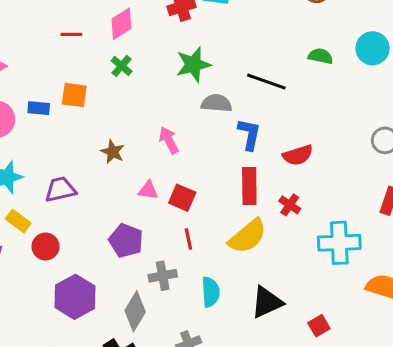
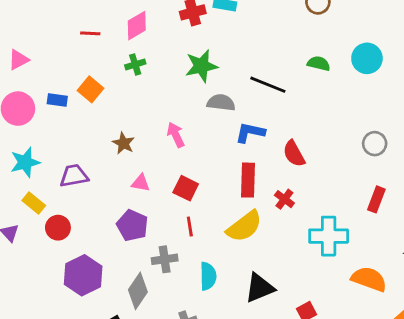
green cross: (122, 66) -> (135, 64), turned 30
orange square: (74, 95) -> (90, 89), turned 30
blue L-shape: (249, 134) -> (250, 133), turned -92
red semicircle: (298, 155) -> (294, 154), turned 76
pink triangle: (148, 190) -> (141, 183), moved

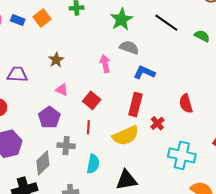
green star: (201, 66) -> (121, 19), turned -30
black line: (268, 85) -> (166, 23), moved
pink arrow: (176, 135) -> (105, 64), moved
red semicircle: (294, 154) -> (186, 104), moved

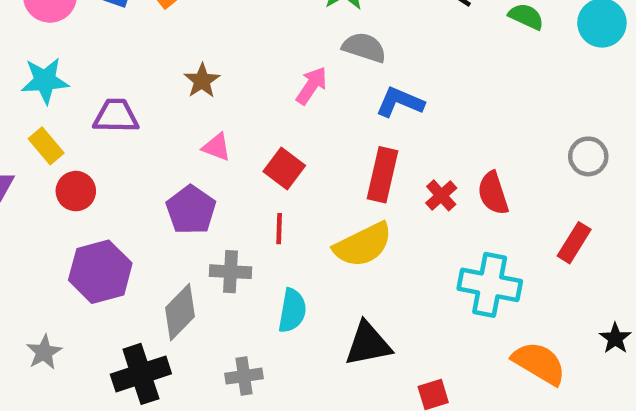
pink arrow: (105, 64) -> (312, 86), turned 48
red semicircle: (186, 104) -> (493, 193), moved
red cross: (157, 123) -> (441, 195), moved

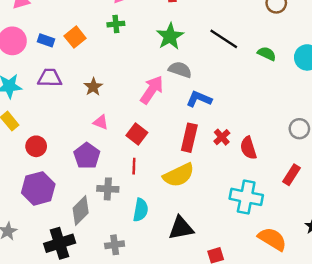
pink arrow: (312, 86) -> (152, 90), size x1.4
purple trapezoid: (116, 116) -> (50, 78), moved
red circle: (76, 191) -> (36, 146), moved
red cross: (441, 195) -> (222, 137), moved

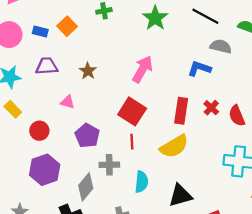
gray semicircle: (180, 70) -> (221, 46), moved
blue L-shape: (199, 99) -> (199, 69), moved
pink triangle: (101, 122) -> (67, 102), moved
red square: (137, 134) -> (132, 111), size x1.4

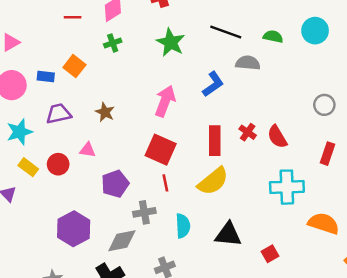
blue L-shape: (199, 69) -> (213, 84), moved, turned 135
red circle: (39, 131) -> (58, 164), moved
purple pentagon: (87, 136) -> (115, 184), turned 30
gray diamond: (86, 187) -> (122, 241), turned 48
black triangle: (180, 195) -> (228, 234), turned 30

